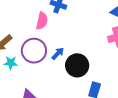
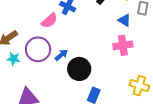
pink semicircle: (42, 21) -> (49, 21), turned 30

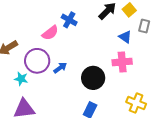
cyan star: (14, 59) -> (21, 79), moved
black circle: (79, 69) -> (93, 78), moved

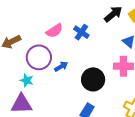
blue cross: (69, 20) -> (81, 32), moved
cyan star: (21, 79) -> (27, 80), moved

